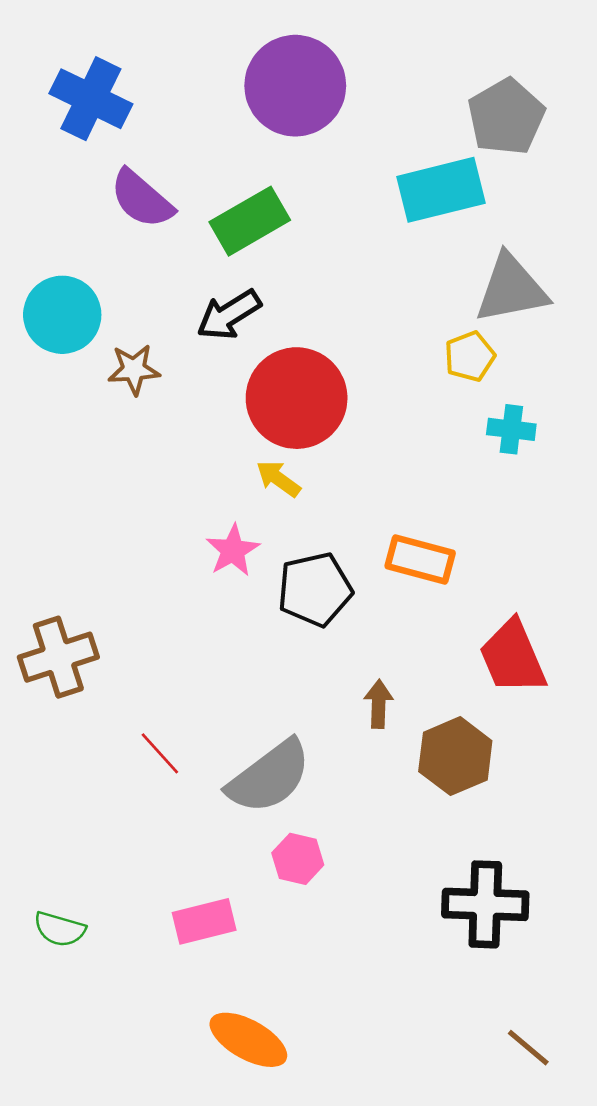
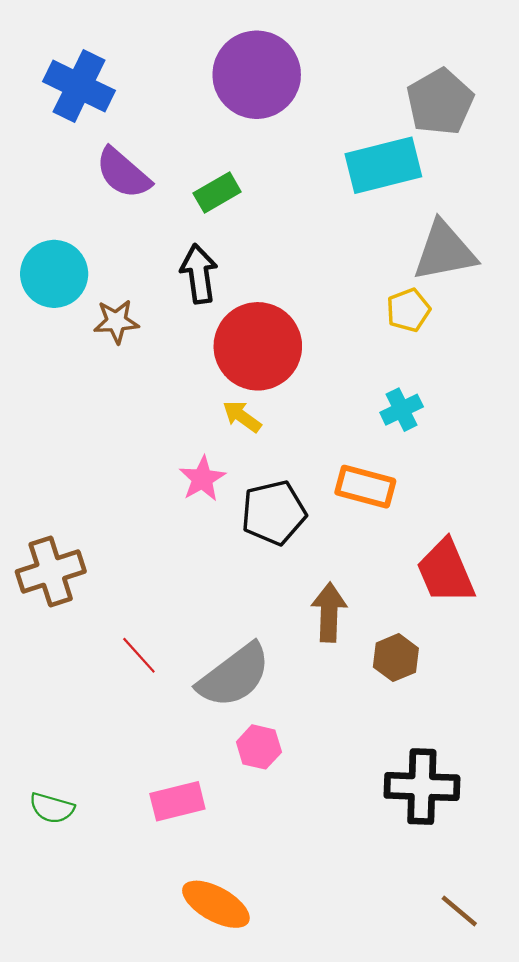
green rectangle: (250, 221) -> (217, 192), size x0.7
black arrow: (229, 315) -> (199, 274), turned 114
cyan cross: (511, 429) -> (402, 410), moved, turned -33
brown arrow: (379, 704) -> (329, 612), size x1.4
brown hexagon: (455, 756) -> (396, 658), size x0.7

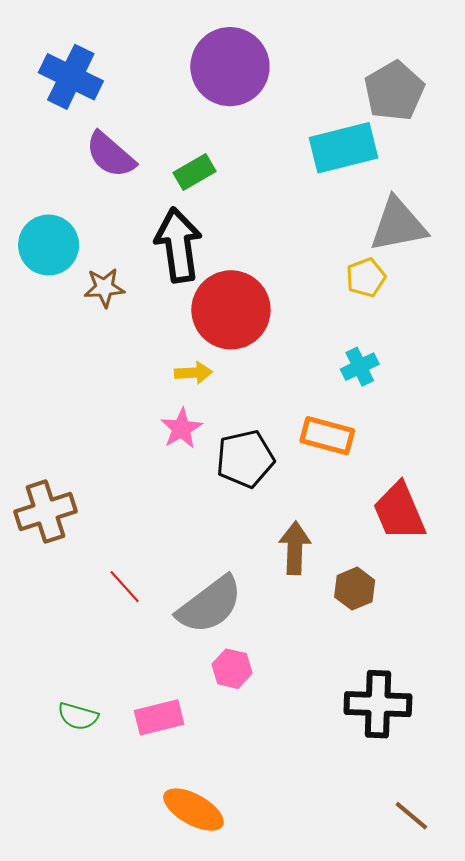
black arrow: (199, 274) -> (178, 245), size x1.4
yellow arrow: (242, 416) -> (193, 373), moved, turned 141
green semicircle: (52, 808) -> (78, 716), moved

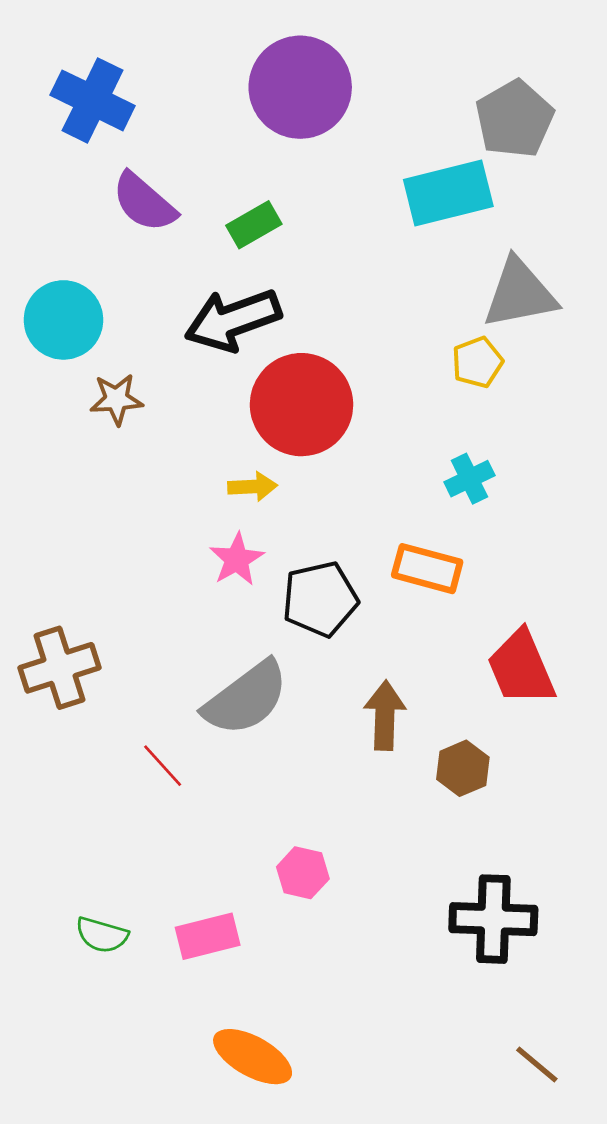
black arrow: (178, 245) -> (233, 320), turned -102
brown star: (104, 288) -> (116, 399), moved
gray semicircle: (210, 605) -> (246, 698), moved

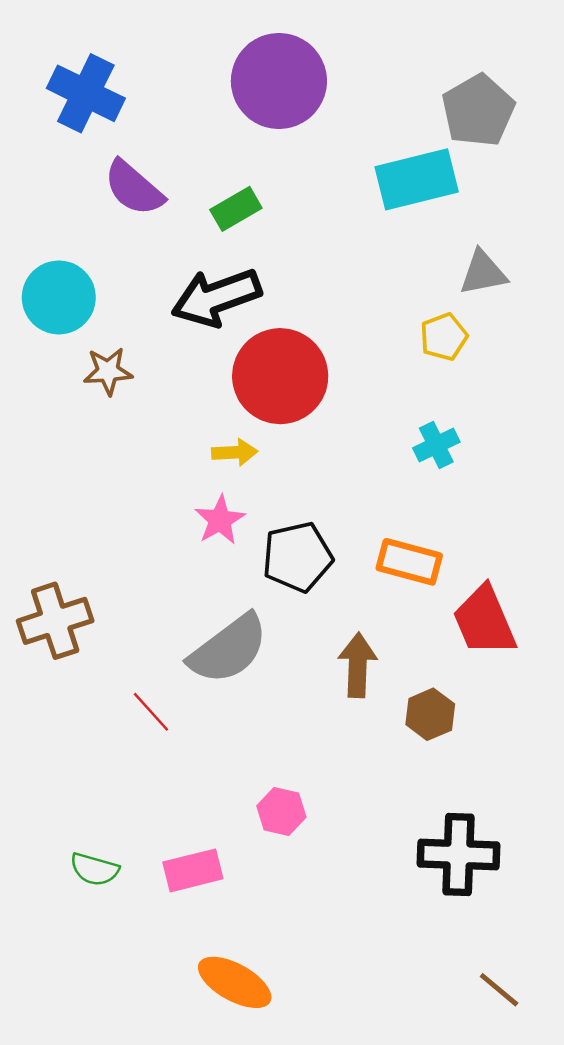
gray triangle: (520, 294) -> (483, 273), size x0.7
orange rectangle: (427, 569) -> (409, 562), moved

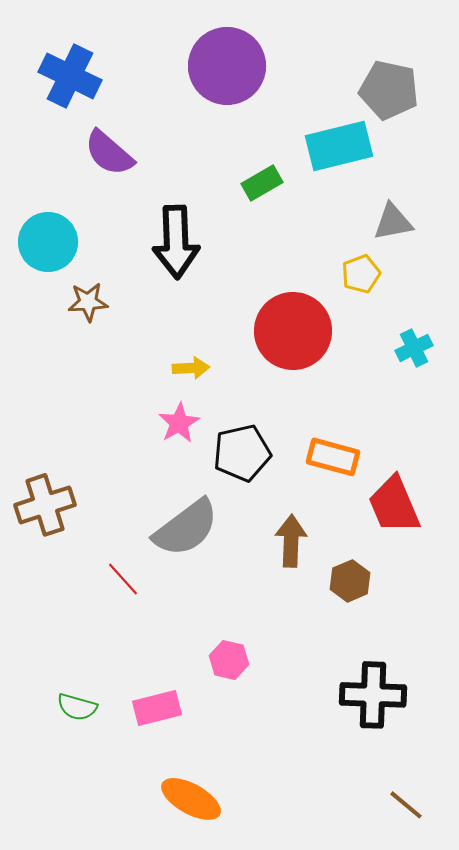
gray pentagon: (478, 111) -> (389, 90), turned -30
green rectangle: (236, 209) -> (262, 183), moved
black arrow: (216, 297) -> (176, 242), turned -72
red circle: (280, 376) -> (293, 331), moved
cyan cross: (436, 445) -> (414, 348), moved

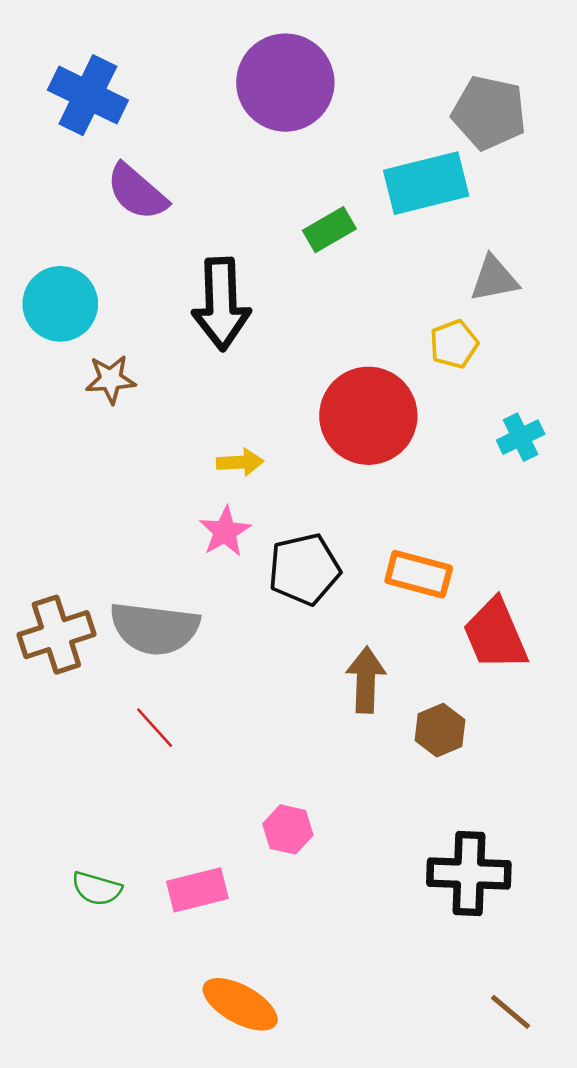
gray semicircle: (186, 528) -> (155, 628), moved, turned 44

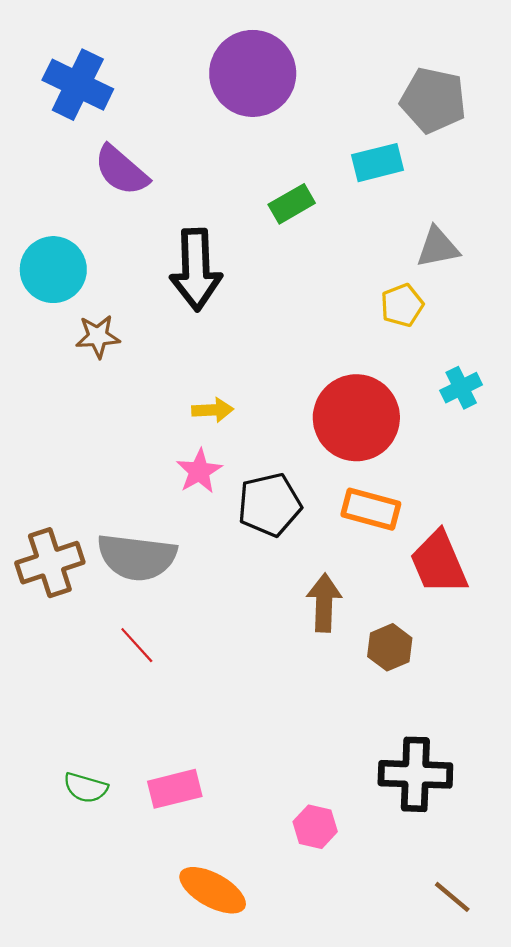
cyan rectangle: (426, 183) -> (378, 163), size x0.7
red circle: (368, 416) -> (356, 418), moved
pink hexagon: (288, 829) -> (315, 827), moved

